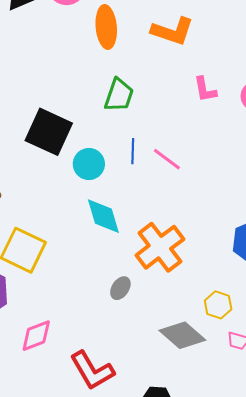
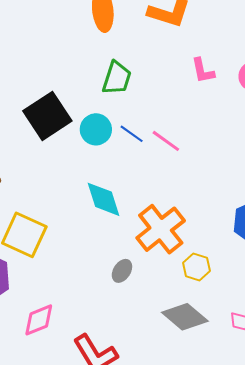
black square: (49, 132) -> (47, 116), turned 33
blue line: (133, 151) -> (132, 134), turned -55
cyan circle: (89, 164) -> (96, 129), moved
yellow hexagon: (218, 305) -> (196, 267), moved

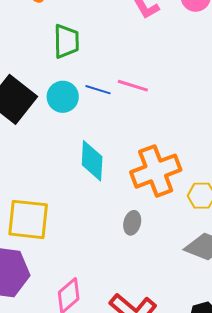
cyan diamond: (103, 199) -> (92, 161), turned 39
orange cross: (161, 229) -> (156, 171), turned 36

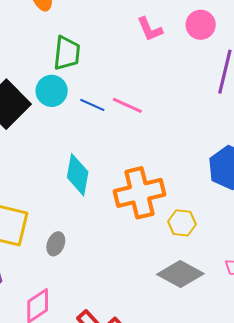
cyan circle: (63, 97) -> (52, 91), moved
gray ellipse: (132, 223) -> (56, 244), moved

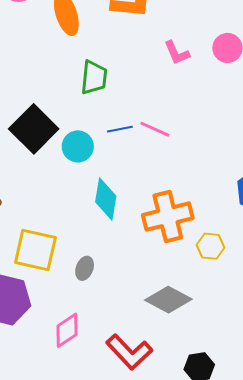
cyan circle: (52, 91) -> (78, 146), moved
blue line: (92, 105) -> (120, 129), turned -35
gray diamond: (180, 274) -> (168, 300), moved

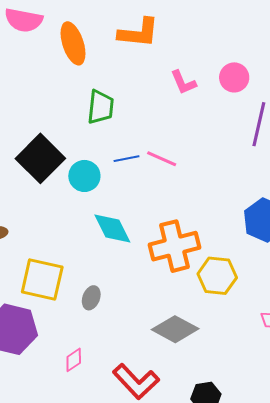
cyan diamond: (106, 199) -> (112, 229), turned -36
yellow hexagon: (211, 246) -> (217, 276), size x1.4
pink diamond: (67, 330) -> (74, 360), size x0.7

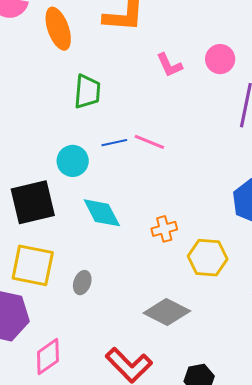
black square: (40, 158) -> (33, 202), moved, turned 33
orange cross: (174, 246) -> (164, 229), size x0.5
pink diamond: (74, 360) -> (48, 356), moved, size x1.5

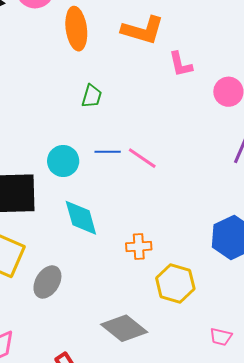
pink L-shape: (169, 65) -> (181, 64), moved
green trapezoid: (87, 92) -> (92, 96), size x0.7
gray ellipse: (82, 283) -> (47, 282), size x1.4

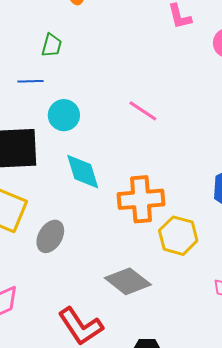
green trapezoid: (92, 96) -> (52, 45), moved
blue line: (108, 152) -> (30, 81), moved
orange cross: (139, 246) -> (141, 199), size x1.8

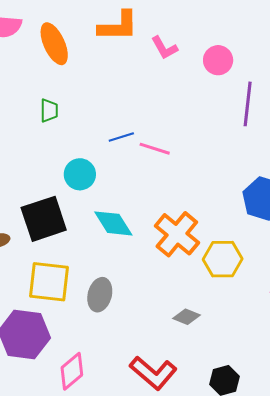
blue line: (30, 81) -> (121, 137), moved
orange cross: (141, 199) -> (177, 234), turned -30
gray diamond: (128, 281) -> (187, 317), size x0.6

